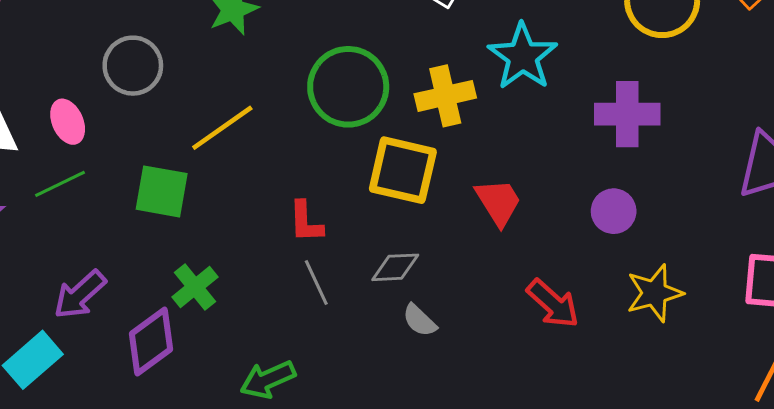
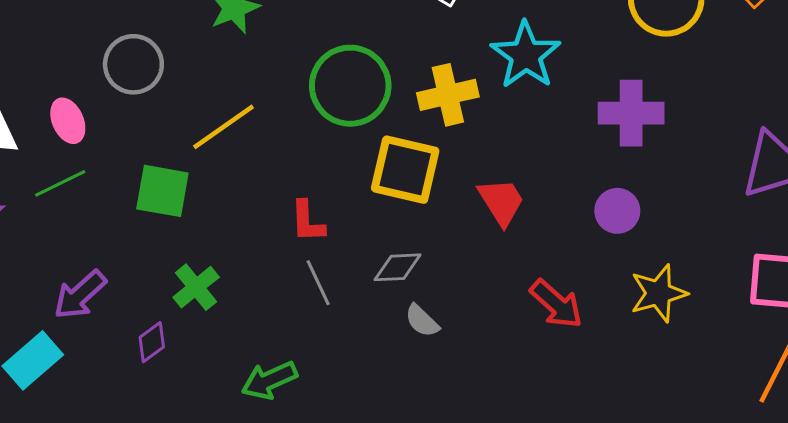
purple diamond: (151, 342) -> (152, 342), size x0.6

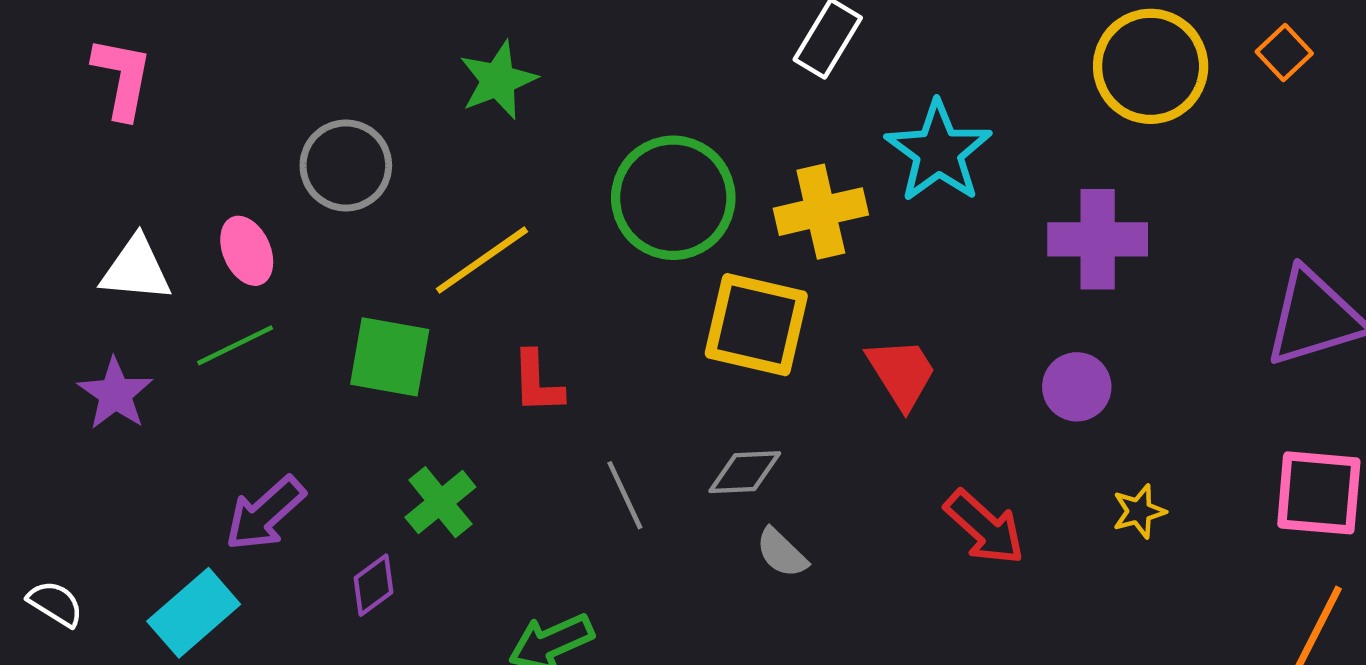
red L-shape: (307, 222) -> (537, 382), moved
yellow star: (659, 293) -> (1139, 511), size x0.6

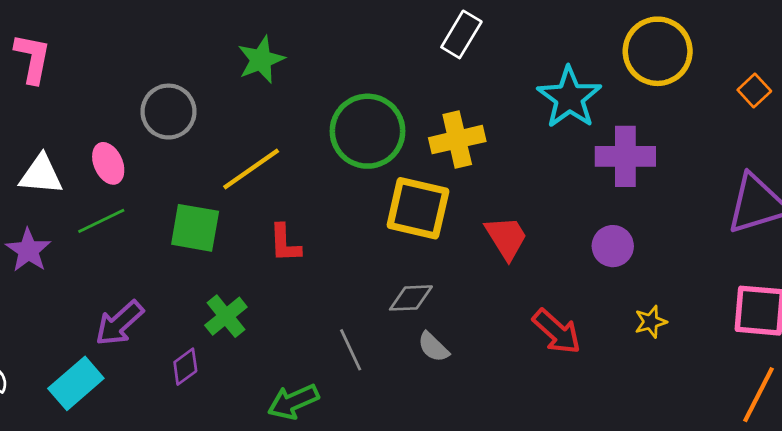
orange square: (1284, 52) -> (754, 91), moved
cyan star: (938, 152) -> (569, 98), moved
gray line: (625, 495) -> (351, 350), moved

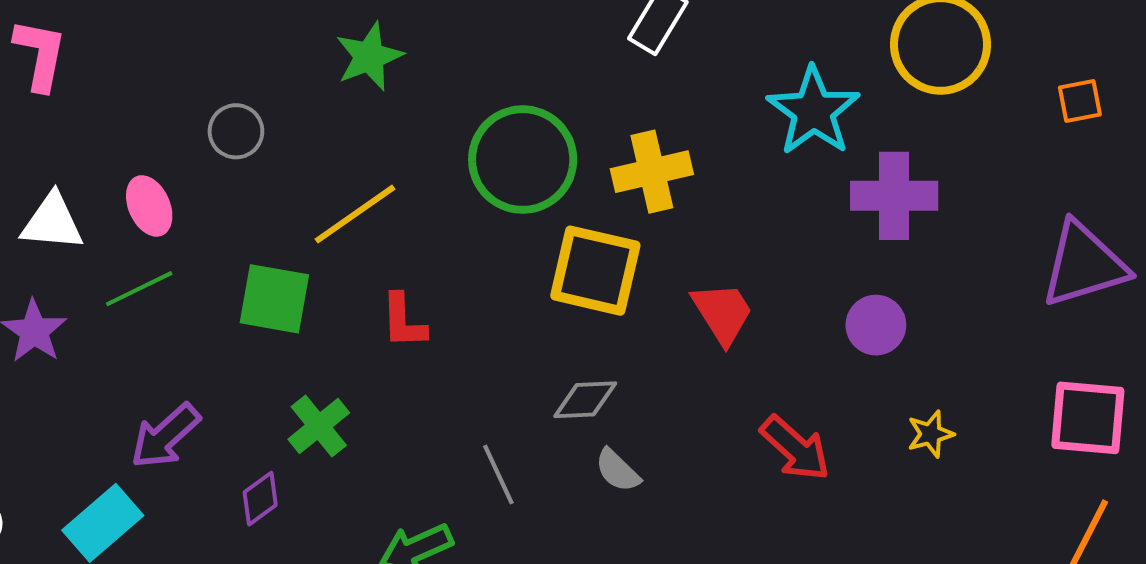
orange square: (754, 91) -> (1080, 101), turned 32
gray circle: (168, 112) -> (236, 131), size x0.7

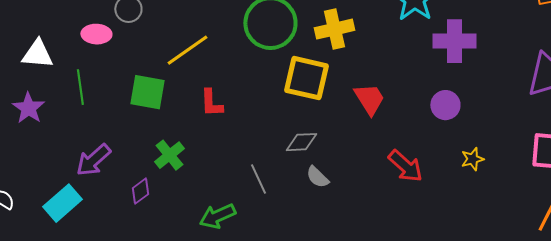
pink ellipse: (149, 206) -> (96, 34), moved, turned -64
green line: (139, 289) -> (80, 87), turned -72

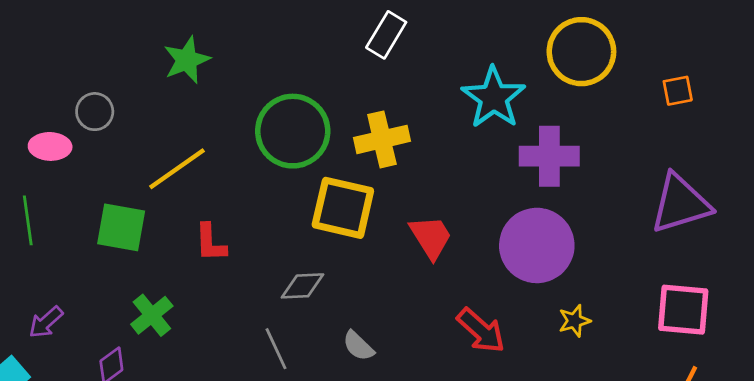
purple circle: (445, 105) -> (537, 245), size x1.8
gray diamond: (301, 142) -> (302, 286), moved
purple arrow: (93, 160) -> (46, 322), size x0.7

